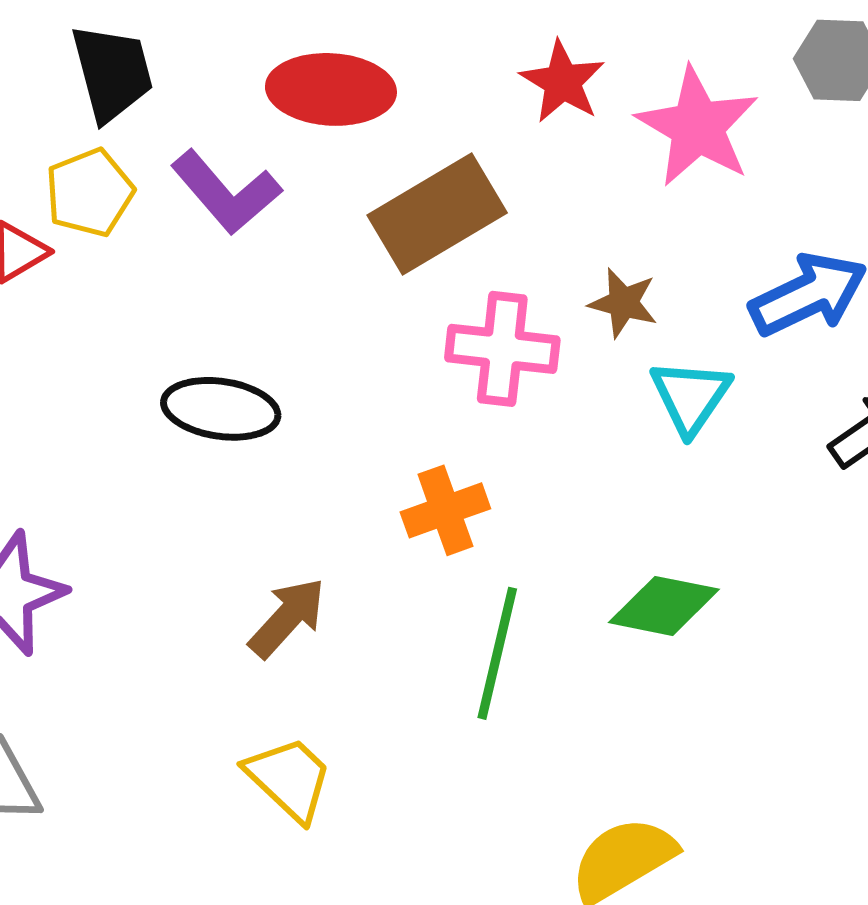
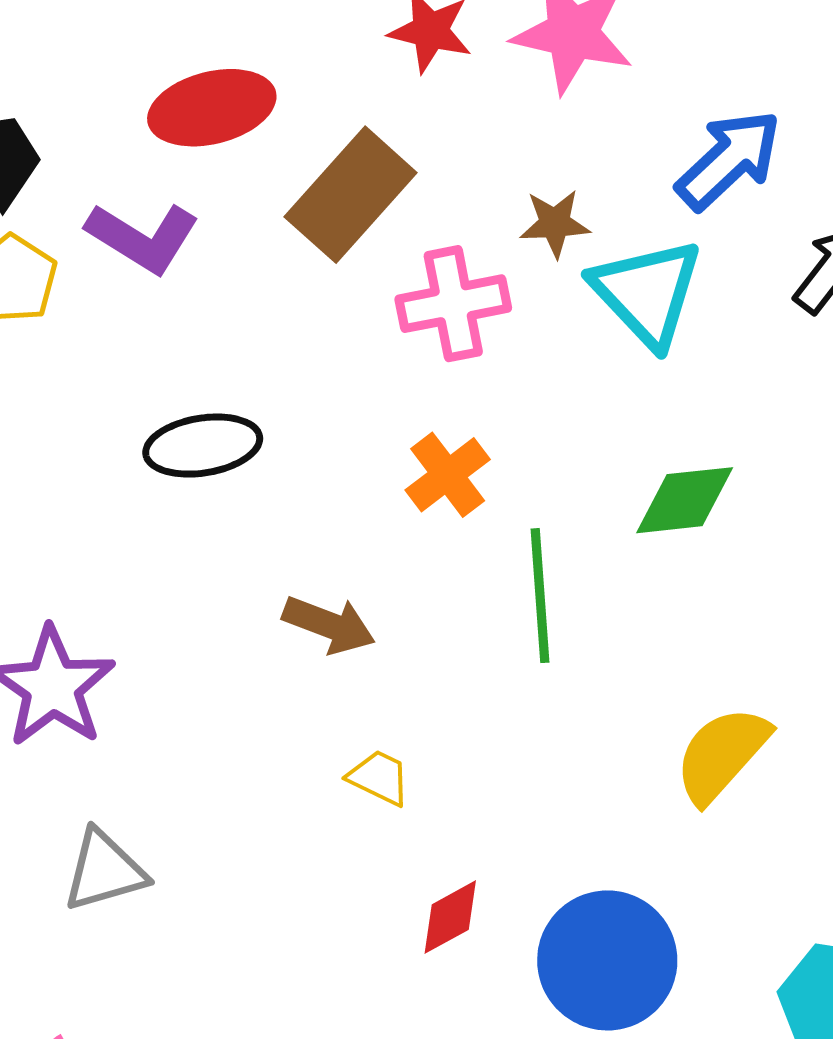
cyan triangle: (690, 397) -> (647, 293), size x1.4
brown arrow: (287, 618) -> (329, 625), turned 86
yellow trapezoid: (289, 779) -> (379, 778), size x0.7

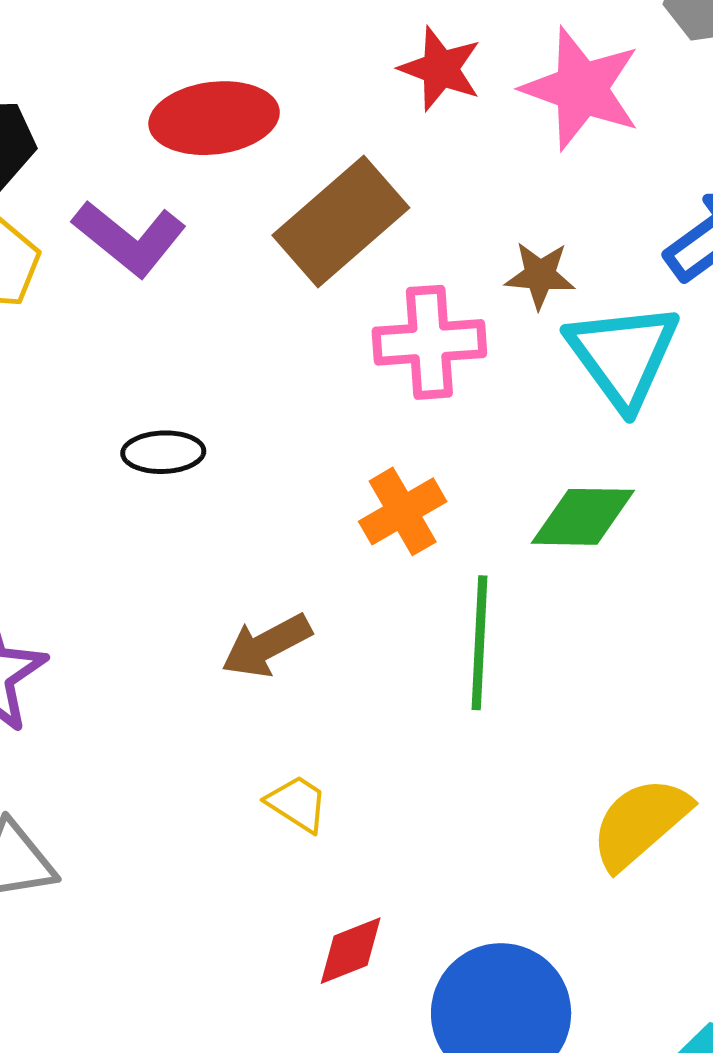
black ellipse: (203, 446) -> (163, 452), size x0.7
green diamond: (685, 500) -> (583, 517), moved
brown arrow: (329, 625) -> (266, 646), turned 124

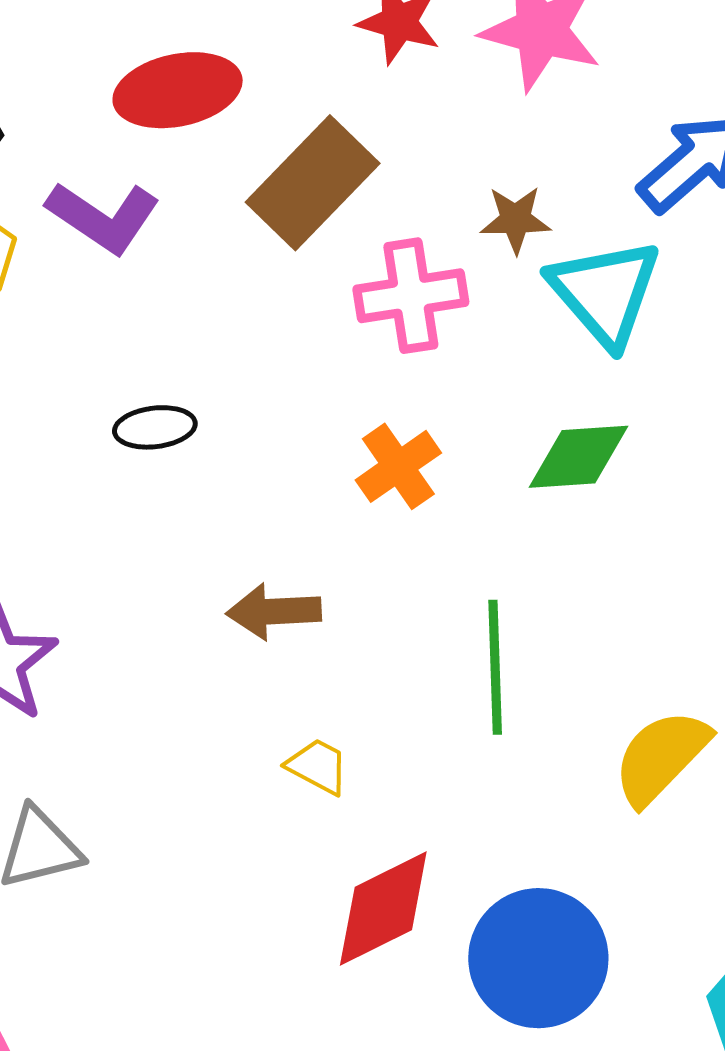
green line: (479, 643) -> (495, 667), moved
brown arrow: (266, 646) -> (274, 611), turned 30
red diamond: (351, 951) -> (383, 908), size x1.6

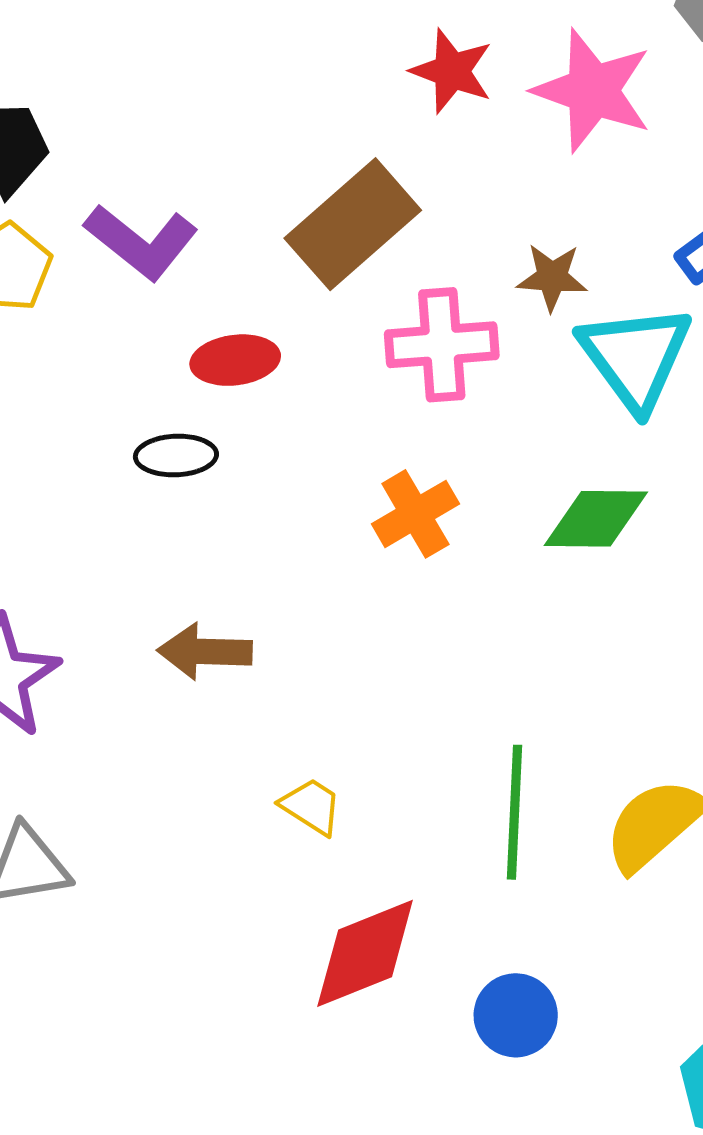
red ellipse: (178, 90) -> (235, 360), moved, size x0.7
brown arrow: (274, 611) -> (205, 652), moved
green line: (495, 667) -> (515, 812), moved
blue circle: (538, 958) -> (516, 1015), size x0.6

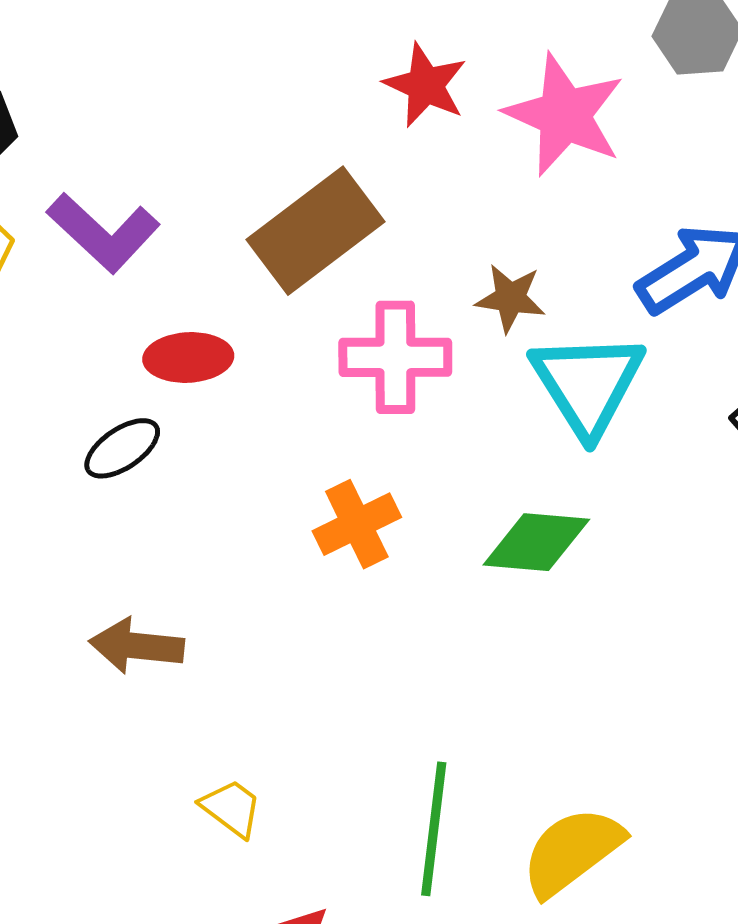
black ellipse: (176, 456) -> (122, 448), turned -36

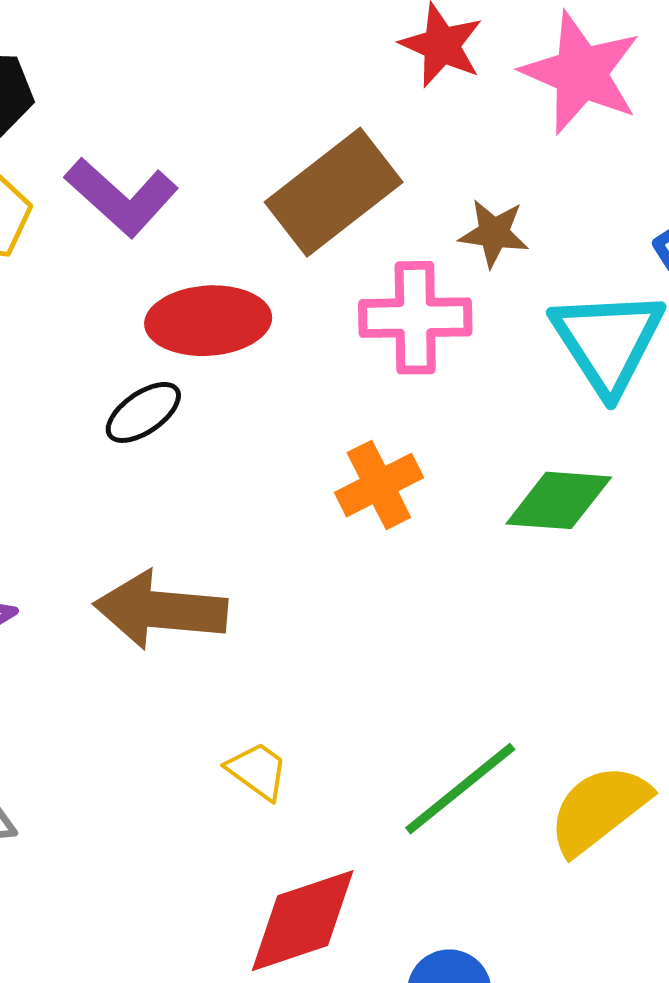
brown star: (510, 298) -> (494, 233), moved
red ellipse: (188, 357) -> (208, 321), size x1.4
brown arrow: (137, 646) -> (161, 610), size x1.4
green line: (434, 829) -> (460, 789), turned 45

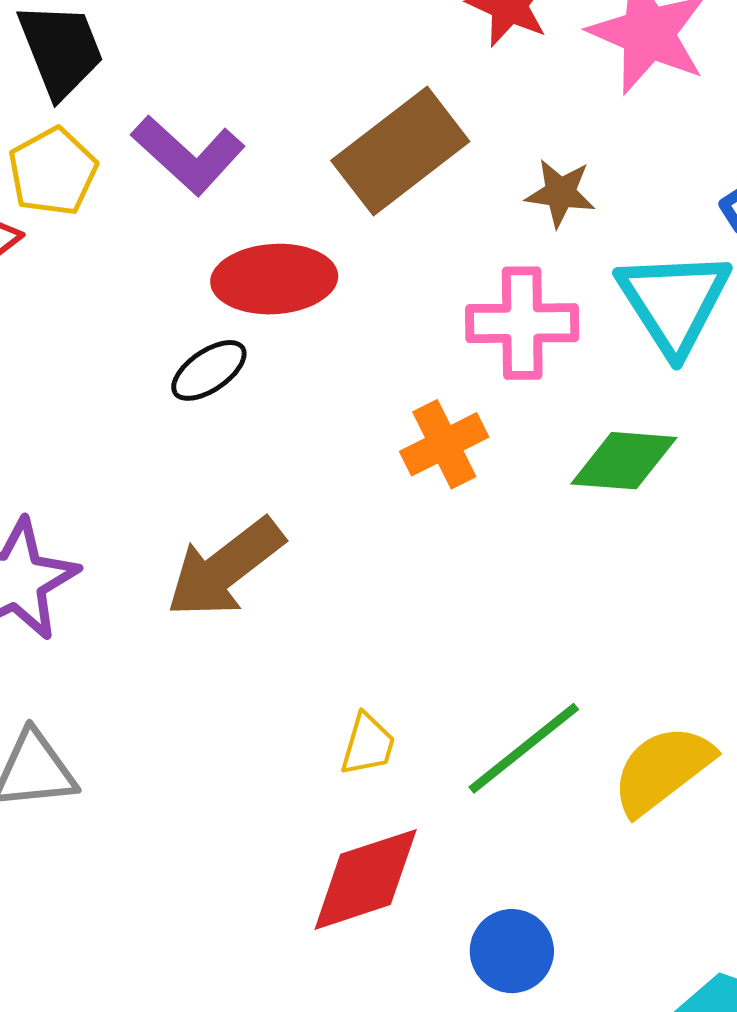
pink cross: (415, 318) -> (522, 323), moved
brown arrow: (161, 610) -> (225, 568), turned -43
yellow trapezoid: (257, 771) -> (368, 744), moved, turned 70

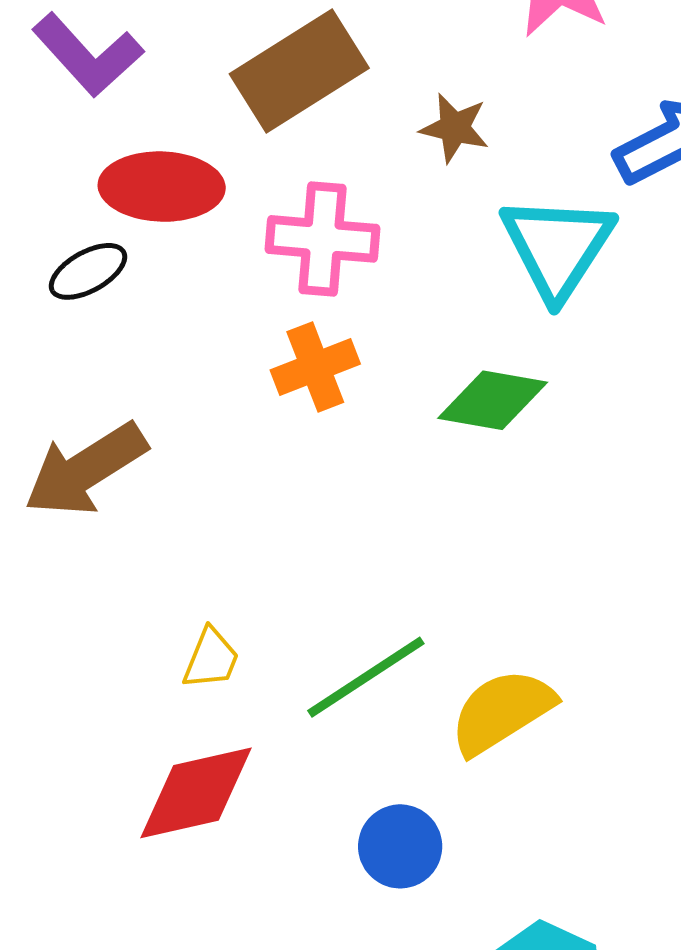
pink cross: (522, 323) -> (323, 239), moved
blue circle: (512, 951) -> (400, 846), moved

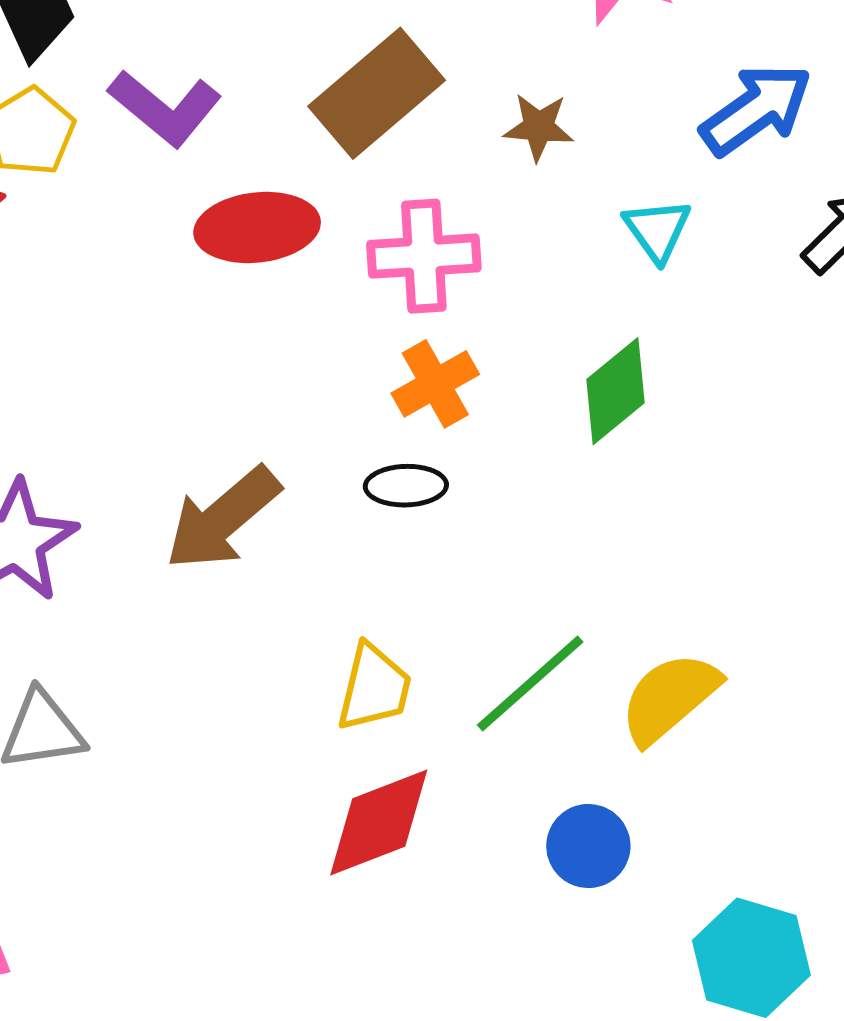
cyan triangle: (557, 247) -> (657, 230), size x0.6
black ellipse: (88, 271) -> (406, 486), moved, turned 36
green diamond: (493, 400) -> (615, 391), turned -41
yellow trapezoid: (211, 659) -> (374, 688), size x1.4

